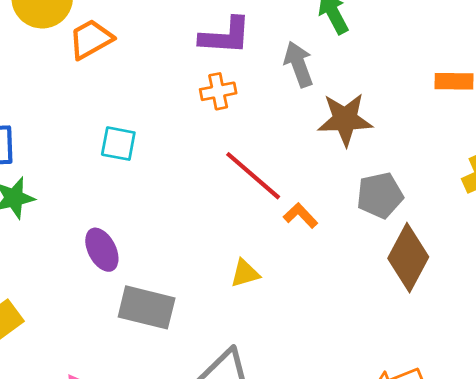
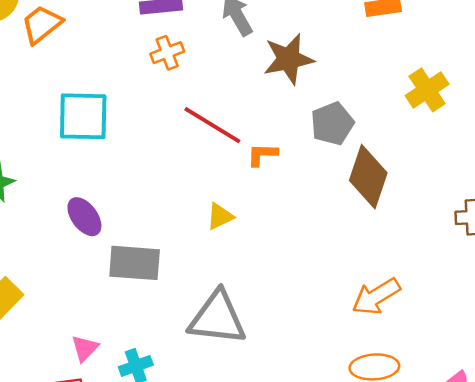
cyan square: (118, 144) -> (83, 116), size x1.6
orange L-shape: (300, 216) -> (262, 155), turned -36

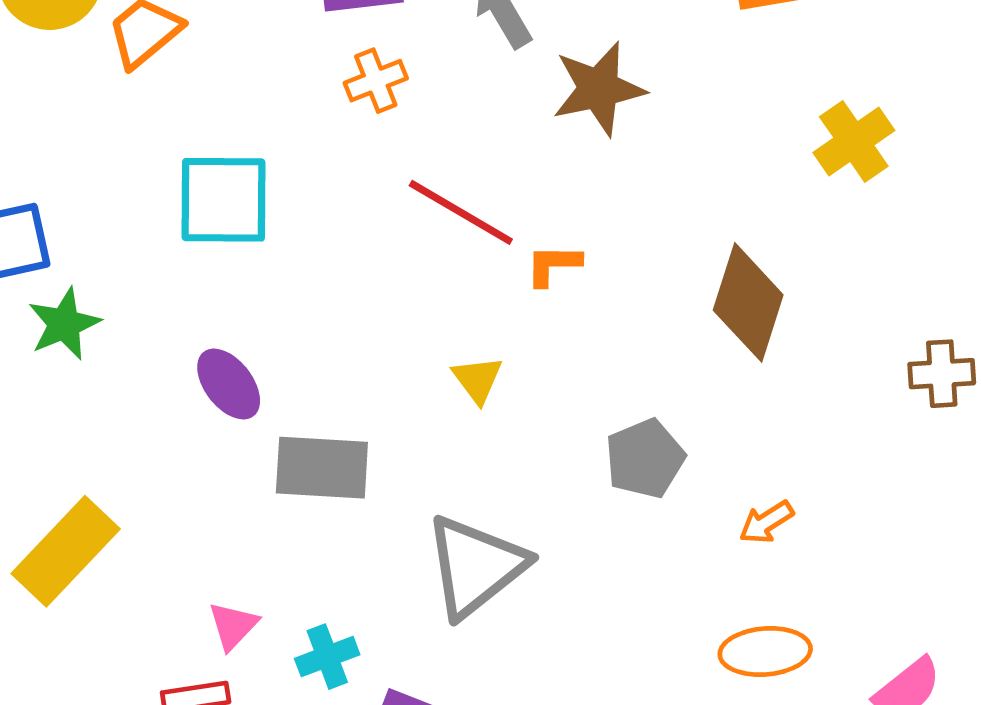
gray pentagon: (332, 124) -> (645, 459), moved
yellow triangle: (220, 216) -> (477, 379), turned -40
orange arrow: (376, 297) -> (766, 522), size x0.6
gray triangle: (217, 318) -> (475, 566), turned -44

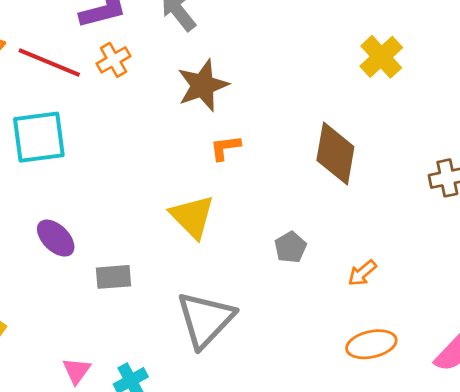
brown star: (599, 89) -> (203, 85), moved
red line: (461, 212) -> (49, 63), moved
yellow triangle: (477, 379) -> (192, 217), size x1.6
gray pentagon: (645, 459) -> (290, 247), size x0.7
gray rectangle: (322, 468) -> (113, 277), size x0.7

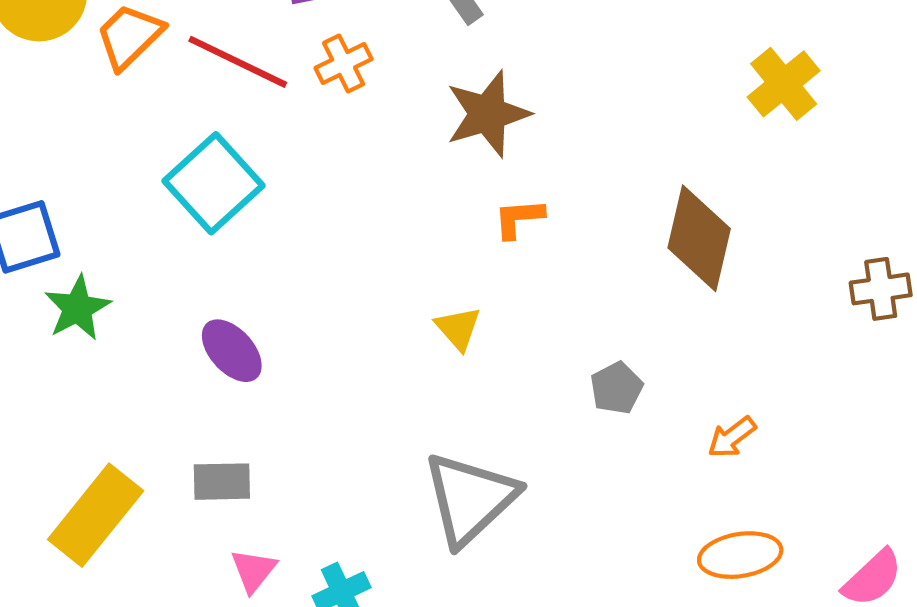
cyan square: (39, 137) -> (214, 183), turned -38
yellow triangle: (192, 217) -> (458, 328), size x0.6
gray rectangle: (113, 277) -> (222, 482), moved

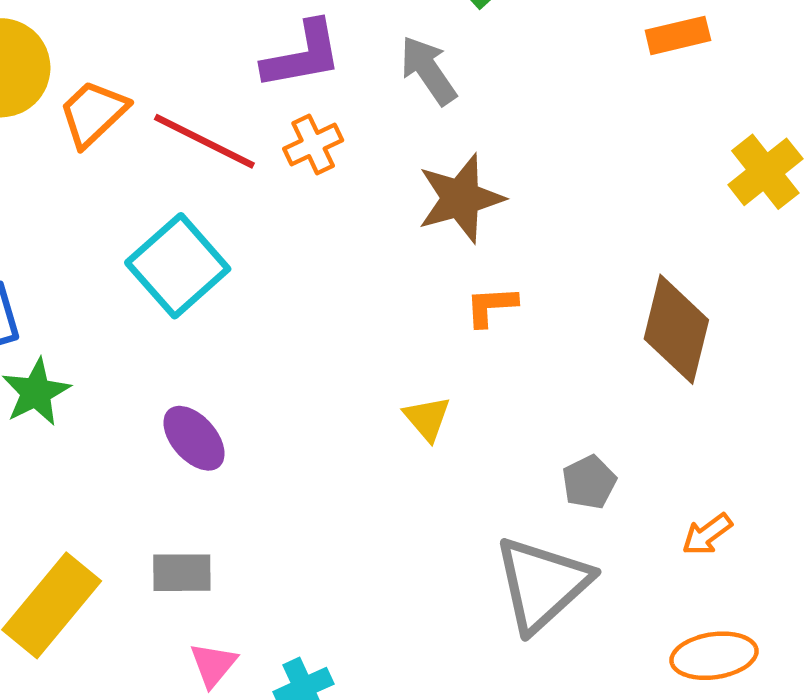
gray triangle: (470, 499) -> (542, 584), moved

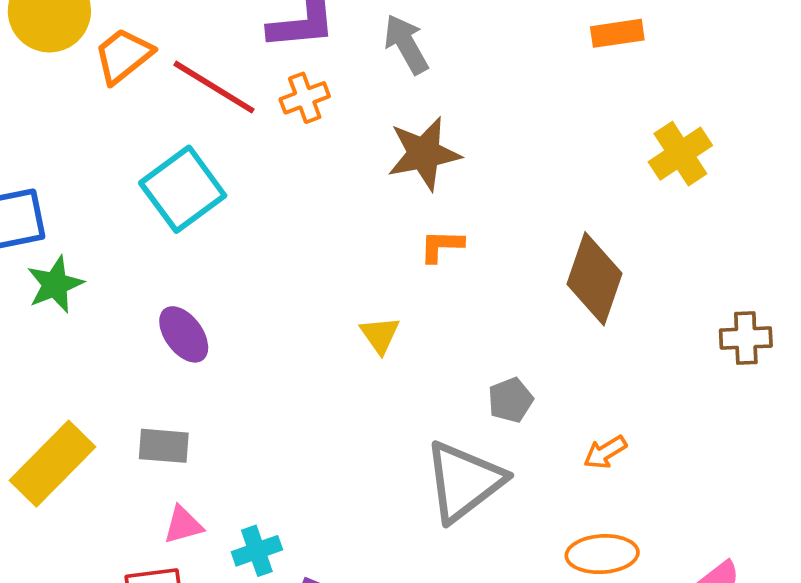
pink triangle: (213, 665) -> (183, 525), turned 30

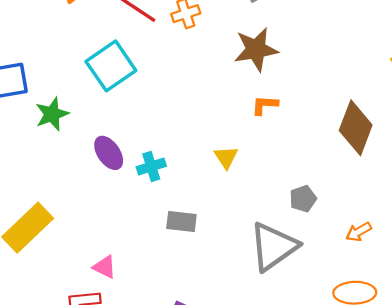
green star: (55, 284) -> (52, 114), moved
gray rectangle: (164, 446) -> (181, 221), moved
pink triangle: (183, 525) -> (104, 267), turned 40
cyan cross: (257, 551) -> (151, 166), moved

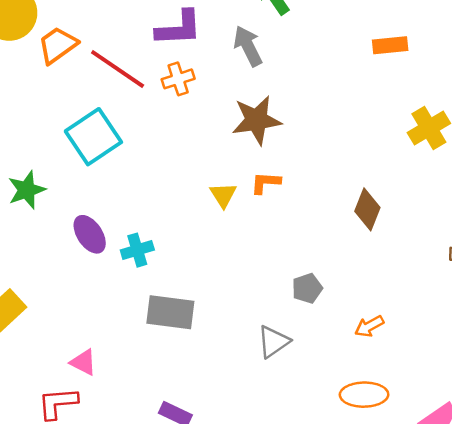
brown diamond: (356, 128) -> (367, 209), size x0.7
yellow triangle: (226, 157) -> (223, 195), moved
gray rectangle: (181, 221) -> (170, 312), size x1.4
gray triangle: (273, 247) -> (273, 342), size x0.6

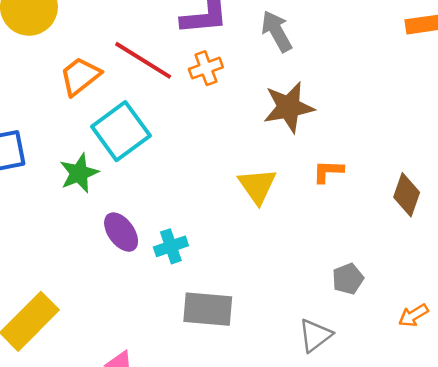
orange trapezoid: (58, 45) -> (80, 76), moved
orange L-shape: (266, 183) -> (328, 171), moved
green star: (27, 190) -> (79, 173), moved
yellow triangle: (223, 195) -> (257, 186), size x1.4

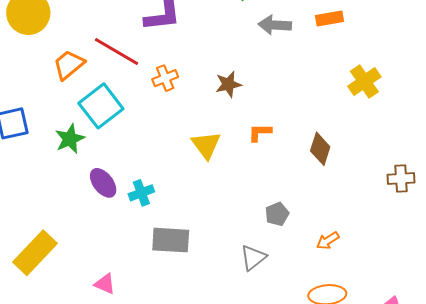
gray arrow: (277, 31) -> (275, 25), moved, turned -56
orange cross: (206, 68) -> (165, 78), moved
brown star: (289, 107) -> (228, 84), size x0.7

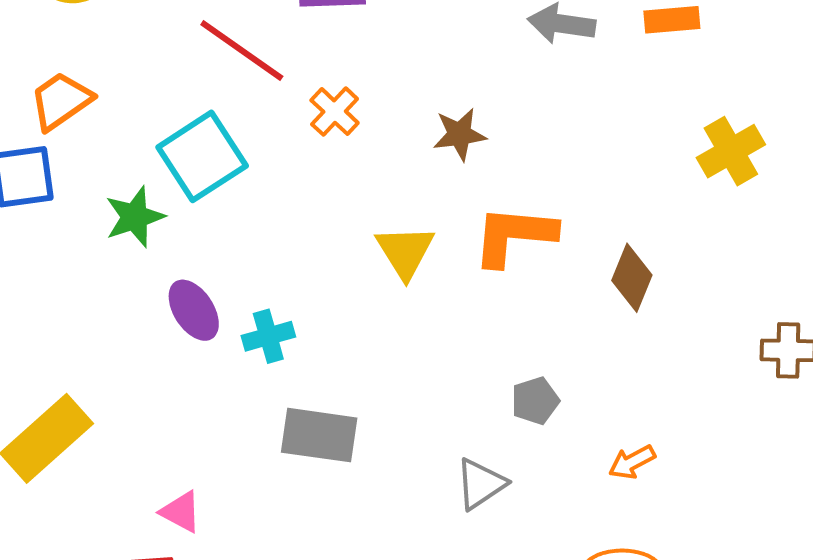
orange trapezoid: (69, 65) -> (61, 101), moved
orange cross: (165, 78) -> (335, 112), turned -30
orange L-shape: (260, 132) -> (514, 235), size x1.8

